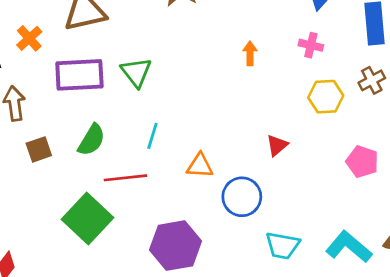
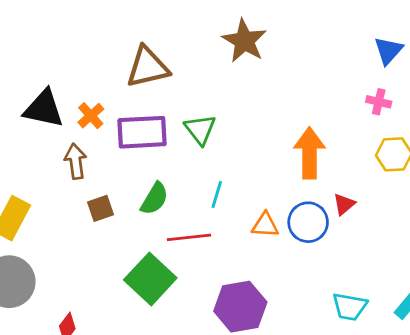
orange cross: (29, 38) -> (91, 116), moved
orange arrow: (250, 53) -> (309, 153), moved, size x2.0
blue circle: (242, 197) -> (308, 222), moved

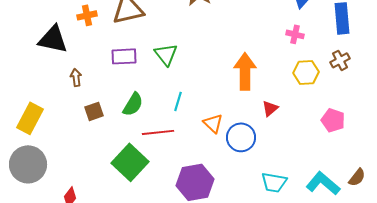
orange cross: (91, 116) -> (87, 15), moved, turned 30
purple rectangle: (142, 132) -> (124, 56), size x0.7
brown arrow: (76, 161) -> (76, 77), size x0.7
blue circle: (308, 222) -> (241, 137), moved
orange triangle: (265, 225) -> (213, 123), turned 40

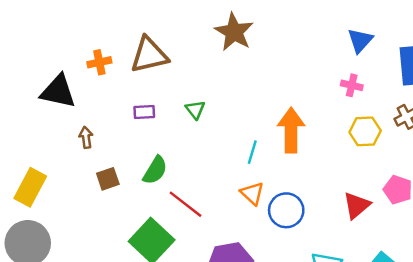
green triangle: (166, 54) -> (195, 110), size x0.7
purple rectangle: (124, 56) -> (144, 112), size x0.7
cyan line: (178, 101) -> (252, 152), moved
red triangle: (270, 108) -> (357, 205), moved, size x1.4
red line: (158, 132) -> (185, 204), turned 44

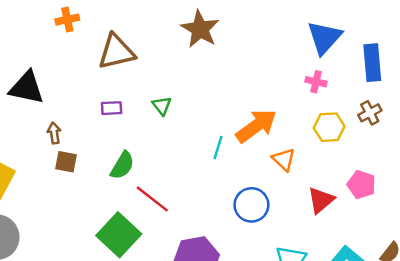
blue triangle: (360, 40) -> (324, 37), size x1.4
orange cross: (99, 62) -> (67, 20), moved
orange arrow: (291, 130) -> (256, 126), turned 54
brown square: (108, 179) -> (66, 162), moved, turned 30
orange triangle: (252, 193) -> (284, 159), moved

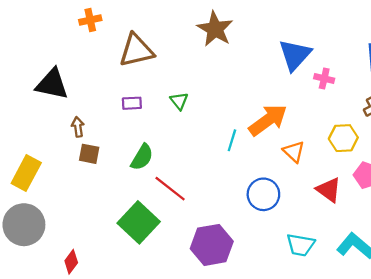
blue triangle: (324, 37) -> (295, 55), moved
yellow hexagon: (329, 127) -> (343, 138), moved
red triangle: (321, 200) -> (329, 190), turned -44

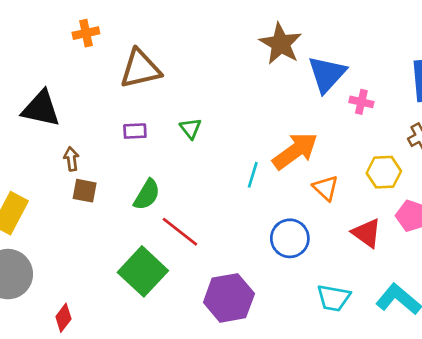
brown star: (215, 29) -> (281, 44), moved

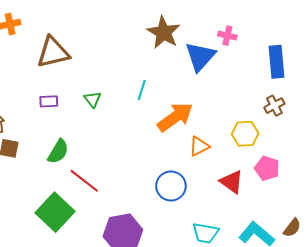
pink cross: (361, 102) -> (227, 36), moved
cyan line: (253, 175) -> (142, 90), moved
orange triangle: (326, 188) -> (199, 146), turned 50

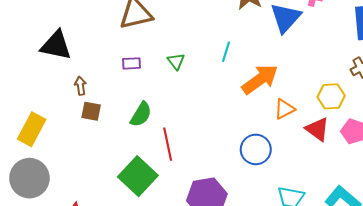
red line: (84, 181) -> (168, 144), turned 40
red triangle: (232, 182) -> (317, 129), moved

